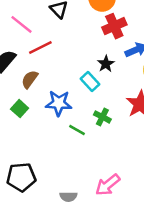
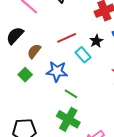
red line: (40, 47) -> (67, 38), moved
green cross: (102, 117) -> (68, 119), moved, size x1.6

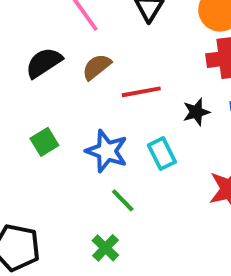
brown semicircle: (34, 51) -> (97, 67), moved
cyan rectangle: (83, 55) -> (162, 154), moved
green cross: (68, 119) -> (105, 248), size x0.6

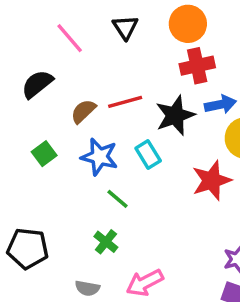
brown semicircle: (97, 67) -> (83, 111), moved
black star: (196, 112) -> (175, 115), size x1.6

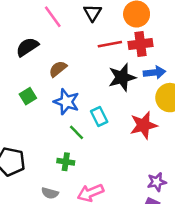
red line: (125, 102) -> (110, 44), moved
cyan rectangle: (148, 155) -> (99, 117), moved
green cross: (106, 242) -> (66, 162), turned -35

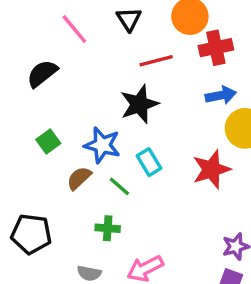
red cross: (141, 44) -> (216, 48), moved
brown semicircle: (58, 69) -> (79, 178), moved
black star: (122, 77) -> (139, 104), moved

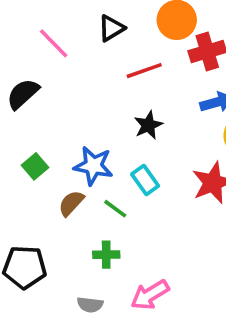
black triangle: (129, 19) -> (111, 28), turned 36
black star: (139, 104) -> (148, 125), moved, size x0.7

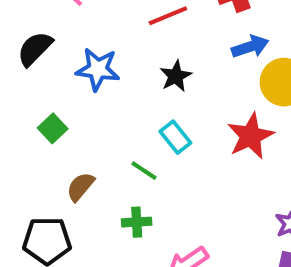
blue star: (93, 166) -> (98, 69), moved
brown semicircle: (71, 203) -> (80, 187), moved

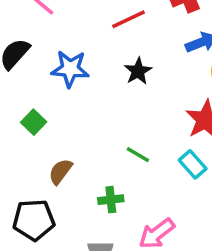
cyan rectangle: (175, 137) -> (193, 164), moved
green line: (144, 171) -> (138, 155), moved

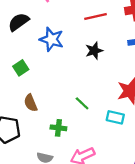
cyan rectangle: (193, 164) -> (115, 117), turned -48
brown semicircle: (60, 171) -> (31, 103), turned -72

